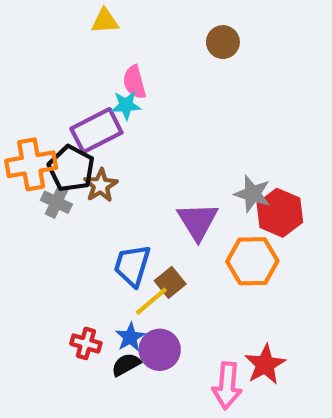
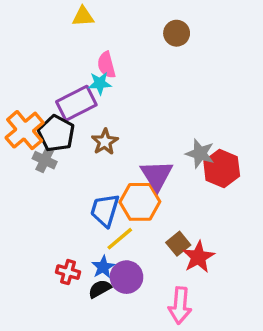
orange cross: (31, 164) -> (25, 130), turned -30
brown star: (101, 185) -> (105, 142), moved
orange hexagon: (252, 261) -> (140, 202), moved
brown square: (170, 282) -> (178, 244), moved
red star: (265, 365) -> (198, 257), moved

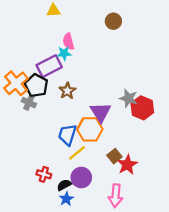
blue star: (103, 267) -> (66, 199), moved

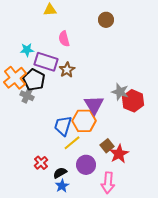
cyan star: (64, 53) -> (27, 50), moved
purple rectangle: (49, 66) -> (46, 62), turned 45
brown star: (67, 91) -> (67, 70), moved
red cross: (44, 174) -> (41, 163), turned 32
purple circle: (81, 177) -> (86, 165), moved

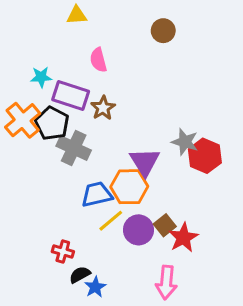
gray cross: (27, 96) -> (74, 148), moved, size x1.5
blue trapezoid: (63, 126) -> (97, 194), turned 60
red cross: (41, 163) -> (63, 252), turned -32
purple circle: (86, 165) -> (138, 230), moved
black semicircle: (60, 173) -> (80, 275), moved

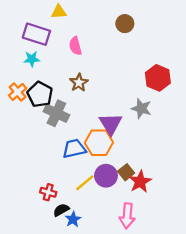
purple rectangle: (71, 96) -> (36, 34), moved
orange cross: (23, 120) -> (18, 92), size x0.7
red hexagon: (205, 156) -> (158, 78), moved
yellow line: (111, 221) -> (85, 183), moved

